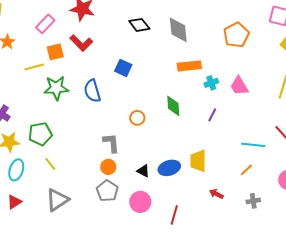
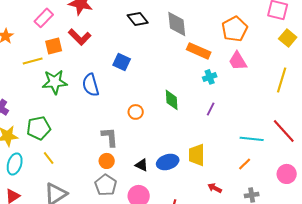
orange rectangle: (189, 66) -> (199, 51), moved, turned 30
pink trapezoid: (239, 86) -> (238, 61), moved

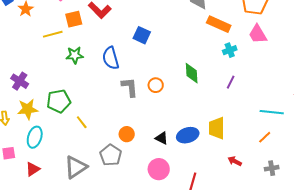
green star: (55, 82) -> (75, 55), size x0.7
gray L-shape: (110, 137) -> (130, 87), moved
yellow line: (49, 158) -> (82, 122), moved
gray pentagon: (106, 185) -> (111, 155), moved

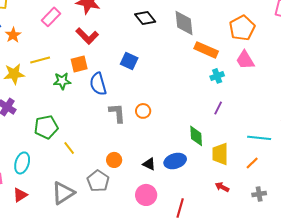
orange square: (74, 19) -> (79, 64), moved
green diamond: (192, 73) -> (196, 136), moved
yellow star: (28, 109) -> (14, 74), moved
yellow trapezoid: (217, 128) -> (220, 154), moved

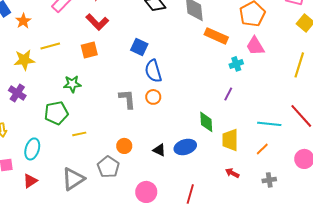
cyan cross: (217, 76) -> (236, 64), moved
green star: (62, 81) -> (72, 84), moved
blue semicircle: (98, 84) -> (153, 71), moved
yellow line: (69, 148) -> (79, 134), turned -64
pink circle: (146, 195) -> (146, 192), moved

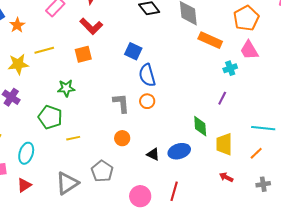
green pentagon: (56, 113) -> (50, 117), turned 30
orange circle: (124, 146) -> (122, 138), moved
red line: (190, 194) -> (174, 191), moved

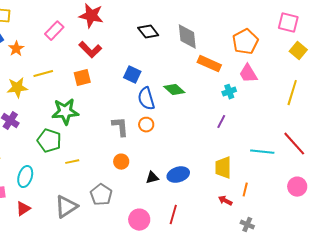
green star: (66, 88) -> (65, 112), size x1.5
green diamond: (200, 126) -> (174, 90), moved, turned -45
orange line: (256, 153) -> (245, 190), moved, turned -32
black triangle: (153, 154) -> (152, 178), turned -40
gray cross: (263, 184) -> (247, 225), moved, turned 32

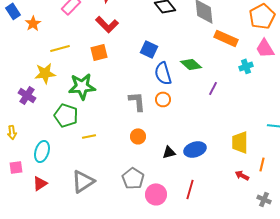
yellow star: (17, 88) -> (45, 73), moved
purple line: (221, 122) -> (213, 88), moved
gray pentagon: (101, 195) -> (133, 178), moved

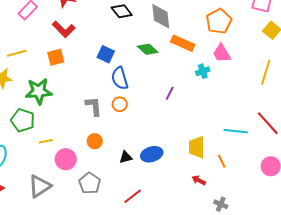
green diamond: (191, 64) -> (148, 49), moved
orange line: (262, 164) -> (222, 161), moved, turned -40
red line: (190, 189) -> (133, 196), moved, turned 36
pink circle: (156, 194) -> (66, 159), moved

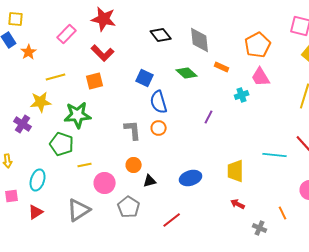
orange rectangle: (183, 43) -> (222, 67), size x0.6
black triangle: (126, 157) -> (150, 181), moved
orange line: (222, 161) -> (283, 213), moved

